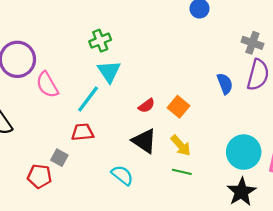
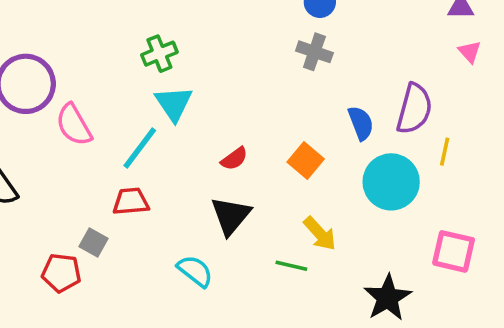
gray cross: (252, 43) -> (314, 52), moved
orange square: (179, 107) -> (306, 161), moved
black triangle: (144, 141) -> (231, 216), turned 36
yellow arrow: (181, 145) -> (320, 234), moved
cyan circle: (244, 152) -> (391, 182), moved

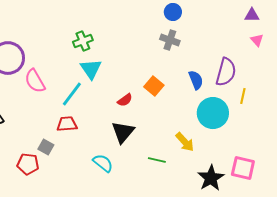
orange square: (306, 161) -> (154, 86), moved
yellow arrow: (320, 234) -> (185, 142), moved
pink square: (454, 251) -> (243, 168), moved

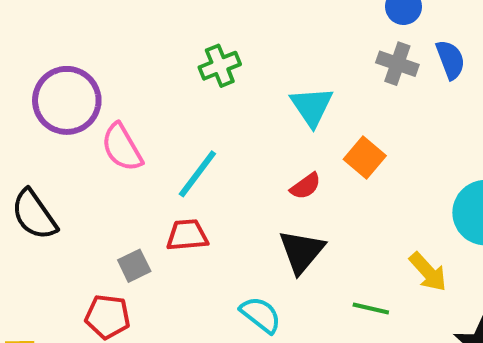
cyan triangle: (91, 69) -> (312, 107), moved
blue semicircle: (196, 80) -> (450, 60), moved
gray square: (46, 147) -> (134, 266), moved, turned 35

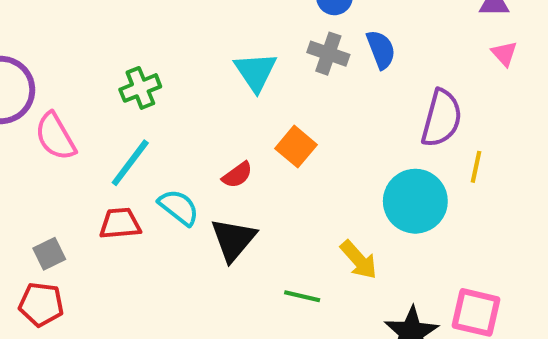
green cross: (220, 66) -> (140, 88), moved
cyan triangle: (312, 107) -> (256, 72), moved
gray square: (134, 266) -> (49, 254), moved
cyan semicircle: (261, 315) -> (179, 207), moved

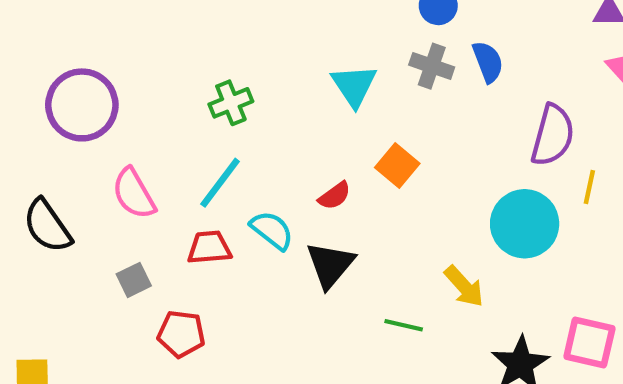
pink semicircle: (55, 136) -> (134, 194), moved
red pentagon: (41, 304) -> (181, 334), moved

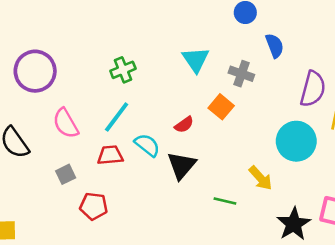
gray cross: (432, 66) -> (241, 74), moved

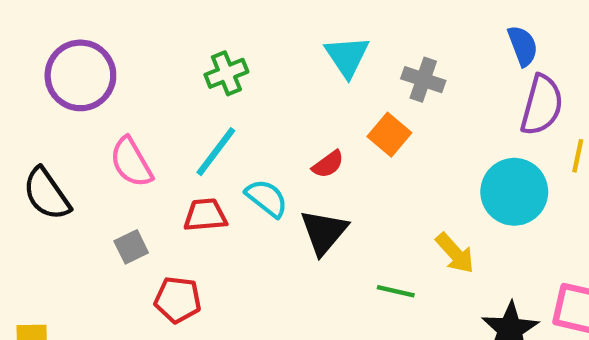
blue semicircle: (275, 46) -> (523, 46), moved

